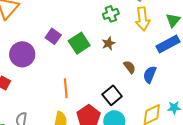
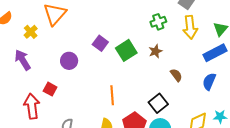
purple circle: (22, 54) -> (69, 61), size x0.7
blue semicircle: (150, 75) -> (209, 82), moved

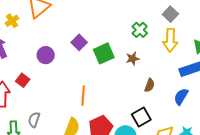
green cross: (158, 22) -> (140, 30), turned -35
brown semicircle: (176, 75) -> (150, 85), turned 48
black square: (158, 103) -> (141, 117), moved

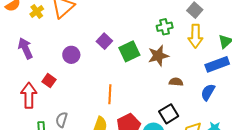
yellow cross: (12, 21) -> (37, 11), moved
green cross: (140, 30) -> (165, 27), turned 35
brown star: (133, 59) -> (158, 56), size x1.5
brown semicircle: (150, 85) -> (176, 82), turned -104

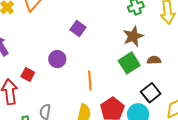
green square: (129, 51) -> (129, 63), moved
purple circle: (71, 55) -> (57, 59), moved

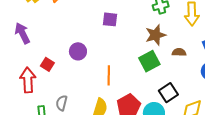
purple square: (78, 29) -> (110, 19), moved, turned -35
brown semicircle: (154, 60) -> (179, 52), moved

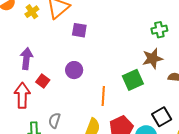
purple square: (110, 19) -> (79, 30), moved
purple arrow: (22, 33) -> (26, 59), moved, turned 30
green square: (149, 61) -> (133, 80), moved

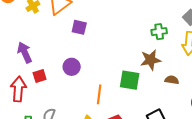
purple arrow: (26, 59) -> (25, 52), turned -35
green square: (133, 80) -> (130, 80), turned 30
red square: (43, 81) -> (40, 76), turned 32

